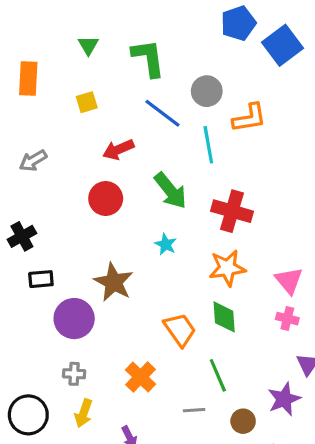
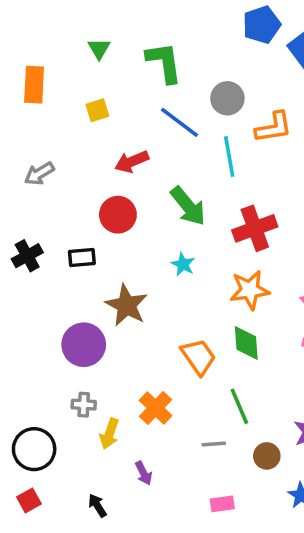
red cross: (232, 211) -> (255, 228), turned -36
black rectangle: (41, 279) -> (82, 257), moved
yellow arrow: (84, 413) -> (109, 434), moved

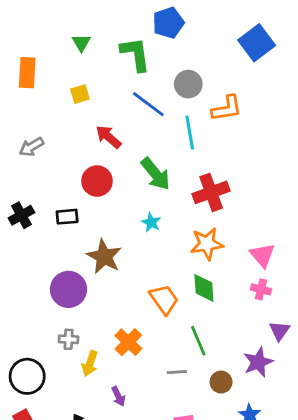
blue pentagon: (262, 25) -> (168, 23), moved
red arrow: (132, 162) -> (108, 137), turned 64

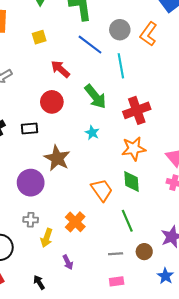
orange L-shape: (227, 108) -> (148, 34), moved, turned 135
gray line: (177, 372) -> (116, 254), moved

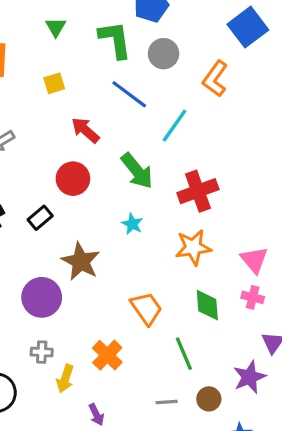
gray circle: (120, 30) -> (164, 54), moved
cyan line: (121, 66) -> (174, 126), turned 45
black rectangle: (30, 128) -> (40, 218), turned -35
green diamond: (131, 182) -> (207, 305), moved

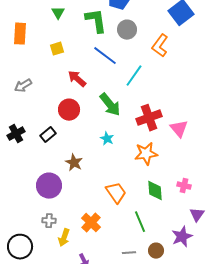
pink triangle: (254, 260) -> (179, 129), moved
brown star: (81, 261) -> (74, 163), size x0.7

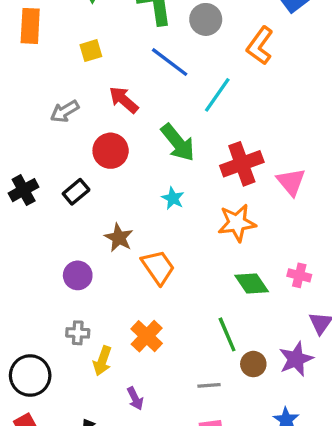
gray arrow: (23, 86) -> (65, 111), moved
purple circle: (49, 186) -> (78, 275), size x0.7
green diamond: (155, 191) -> (252, 284), turned -30
orange trapezoid: (116, 193) -> (158, 267), moved
brown circle: (156, 251) -> (253, 364), moved

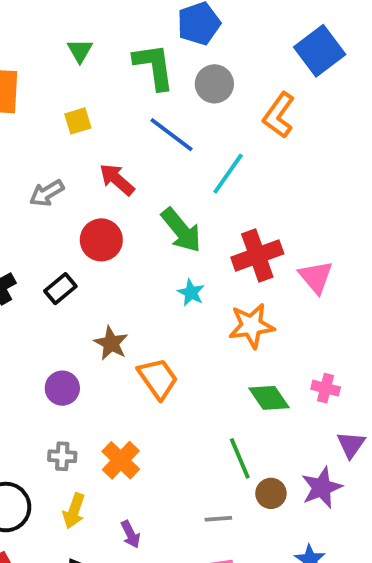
cyan star: (173, 198) -> (191, 293), moved
orange cross: (147, 336) -> (121, 460), moved
yellow arrow: (102, 361) -> (74, 511), moved

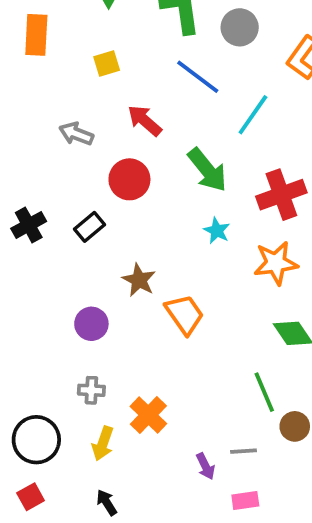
gray arrow: (47, 193) -> (76, 134), turned 52
orange cross: (121, 460) -> (148, 415), moved
purple arrow: (131, 534) -> (205, 466), moved

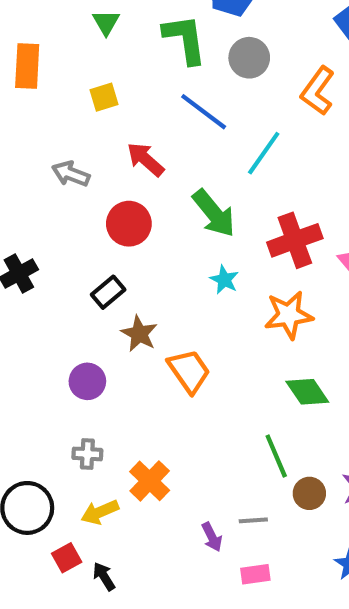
black rectangle: (90, 227) -> (108, 292), moved
yellow arrow: (103, 444) -> (100, 512), turned 48
red square: (31, 497) -> (67, 558), moved

